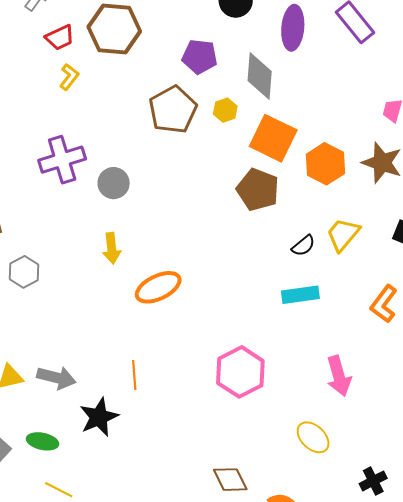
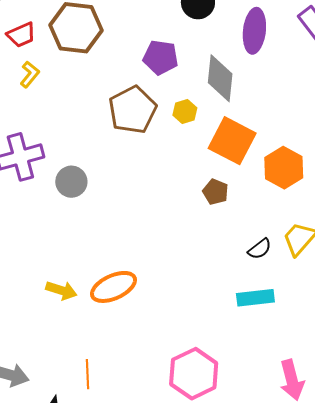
brown pentagon: (258, 190) -> (215, 192), size x0.6
yellow arrow: (112, 248) -> (61, 290), moved, turned -68

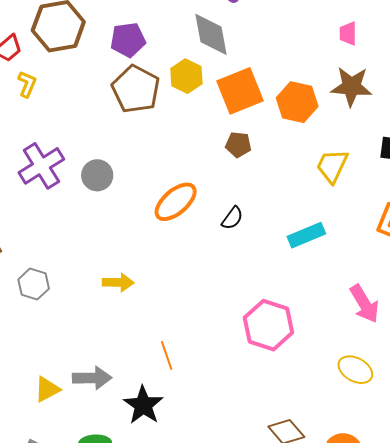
purple pentagon: (161, 57) -> (128, 40), moved
yellow hexagon: (185, 111) -> (186, 76), size x1.4
orange square: (232, 141) -> (240, 91), turned -33
black semicircle: (260, 249) -> (232, 218), moved
orange ellipse: (113, 287) -> (176, 202), moved

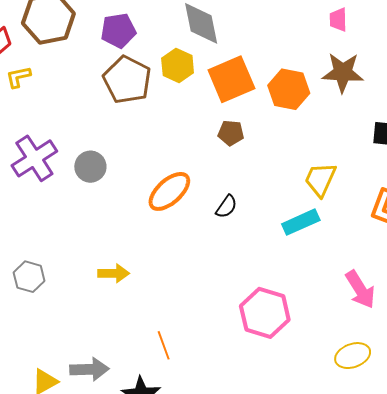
yellow L-shape: (27, 84) -> (18, 77), turned -124
yellow trapezoid: (332, 166) -> (320, 179), moved
yellow ellipse: (355, 370) -> (353, 356), turned -48

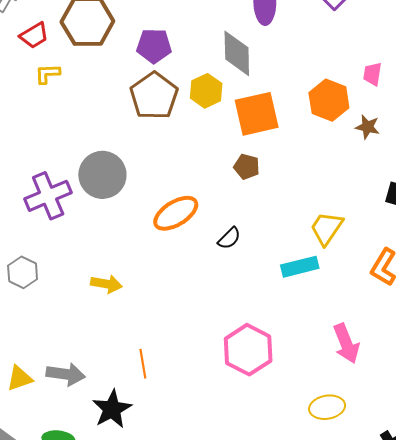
brown star: (343, 73) -> (367, 127), size x0.6
orange hexagon: (289, 89) -> (329, 100), moved
purple cross: (34, 158) -> (48, 196), moved
gray circle: (90, 167) -> (102, 175), size x1.5

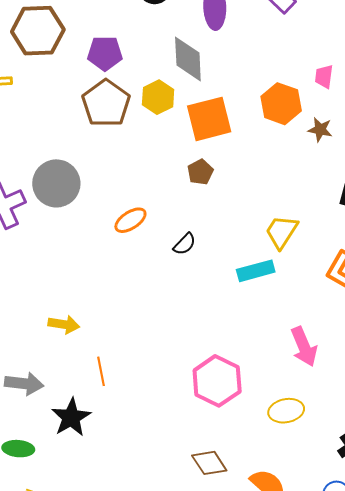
brown pentagon: (247, 167) -> (200, 172), turned 30
orange ellipse: (176, 213) -> (130, 220), size x0.7
yellow arrow: (106, 284) -> (64, 324), moved
pink hexagon: (248, 350) -> (217, 381), moved

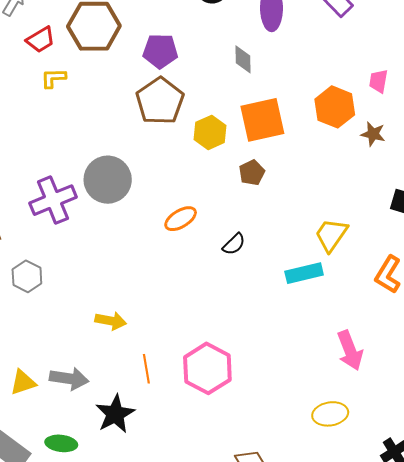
gray diamond: (188, 59) -> (243, 59), size x0.6
yellow hexagon: (158, 97) -> (210, 132), moved
pink hexagon: (217, 381) -> (207, 368), moved

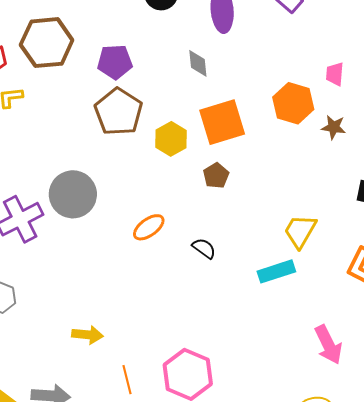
black semicircle: (234, 244) -> (204, 248), turned -95

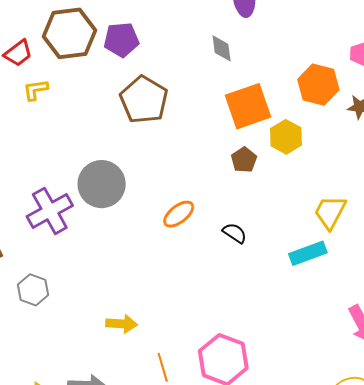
purple pentagon: (115, 62) -> (121, 40), moved
yellow hexagon: (171, 139) -> (286, 137), moved

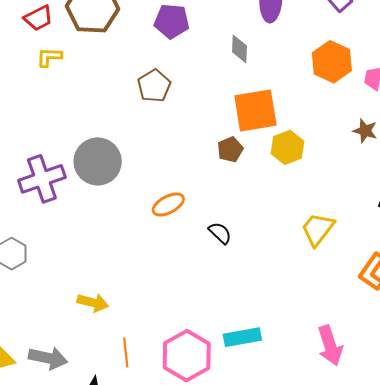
purple pentagon: (121, 40) -> (172, 21), moved
orange hexagon: (318, 85) -> (332, 62), moved
brown pentagon: (144, 100) -> (154, 86), size x0.7
brown pentagon: (244, 160) -> (230, 150), moved
cyan rectangle: (308, 253) -> (242, 337), moved

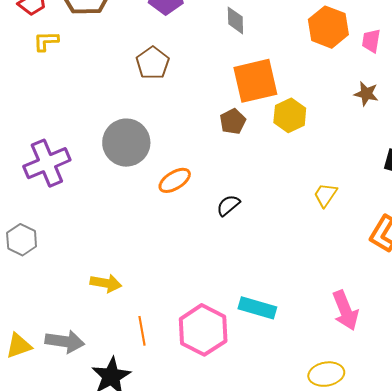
gray circle: (98, 161) -> (126, 143), moved
yellow trapezoid: (318, 229) -> (325, 195), size x0.7
black semicircle: (220, 233) -> (228, 205), turned -80
cyan rectangle: (242, 337) -> (257, 308), turned 30

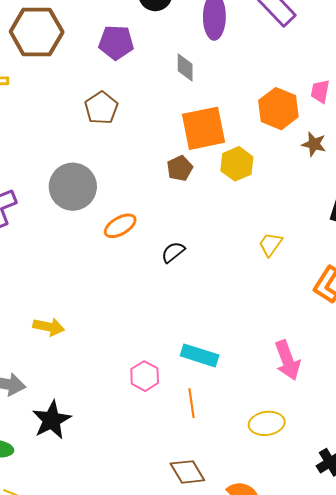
orange hexagon: (328, 27) -> (278, 109), moved
pink hexagon: (203, 330) -> (145, 376), size x0.6
orange line: (142, 331) -> (191, 403), moved

